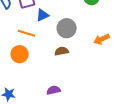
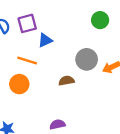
gray circle: (67, 28) -> (87, 59), moved

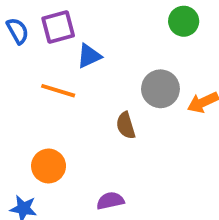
brown semicircle: (66, 81) -> (126, 125), turned -96
orange circle: (19, 84) -> (49, 166), moved

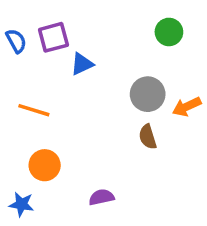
orange line: (58, 91) -> (34, 110), moved
brown semicircle: (126, 125) -> (148, 137), moved

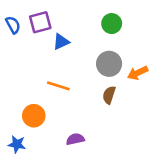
green circle: (169, 32) -> (112, 24), moved
orange line: (34, 110) -> (58, 86), moved
brown semicircle: (148, 137) -> (109, 95), turned 36

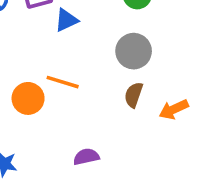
orange arrow: (138, 73) -> (174, 109), moved
orange circle: (34, 116) -> (28, 98), moved

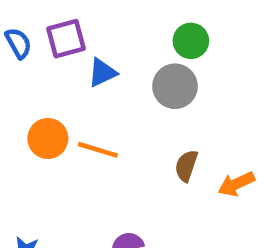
gray circle: (134, 51) -> (175, 86), moved
orange circle: (28, 98) -> (48, 138), moved

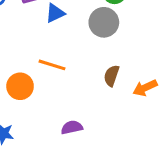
orange circle: (48, 138) -> (20, 86), moved

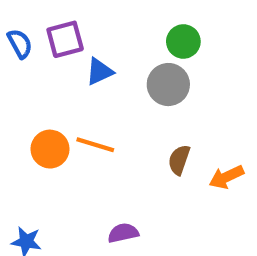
orange circle: (20, 86) -> (50, 149), moved

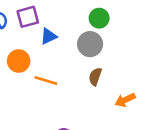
orange circle: (50, 149) -> (19, 61), moved
brown semicircle: (179, 160) -> (95, 77), moved

